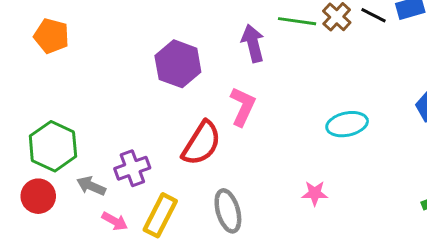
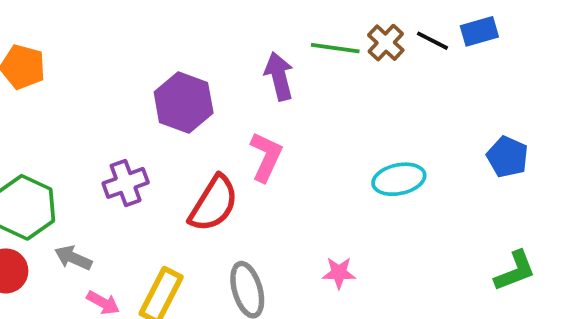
purple cross: (132, 168) -> (126, 183), moved
pink star: (315, 193) -> (339, 273), moved

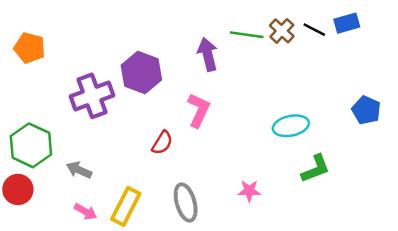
purple cross: (126, 183) -> (92, 96), moved, size x1.4
red semicircle: (214, 204) -> (162, 143), size x0.6
gray arrow: (73, 258) -> (79, 170), moved
green L-shape: (515, 271) -> (316, 169), moved

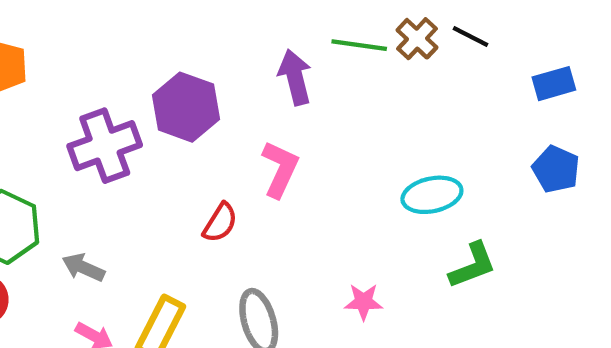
blue rectangle: (347, 23) -> (554, 84), moved

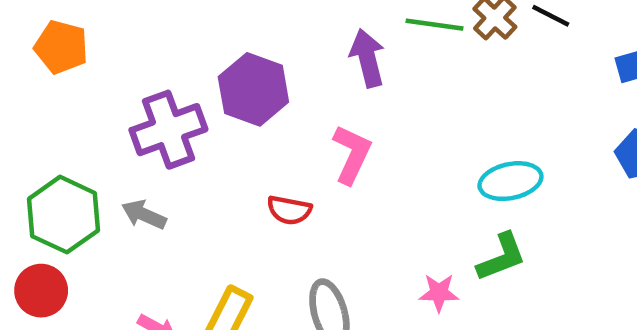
red semicircle: (220, 223) -> (289, 210), turned 69
green L-shape: (473, 265) -> (502, 257), moved
gray arrow: (83, 268) -> (144, 215), moved

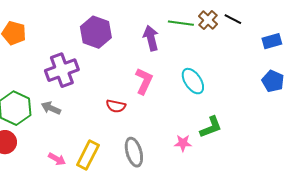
purple hexagon: (253, 89) -> (96, 32), moved
cyan ellipse: (510, 181) -> (193, 81), moved, turned 68

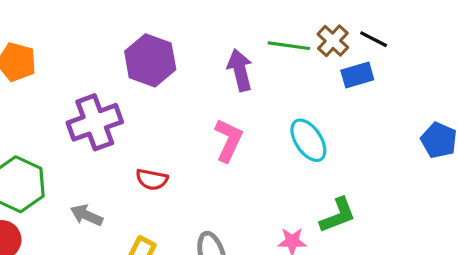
blue rectangle: (272, 41) -> (357, 75), moved
red semicircle: (116, 106) -> (152, 179), moved
gray arrow: (51, 108) -> (87, 215), moved

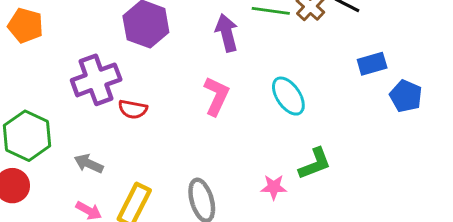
blue rectangle: (357, 75) -> (372, 64), moved
red semicircle: (152, 179) -> (133, 109), moved

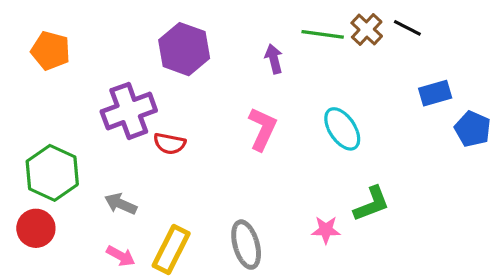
purple arrow: (227, 33) -> (274, 59), size x0.7

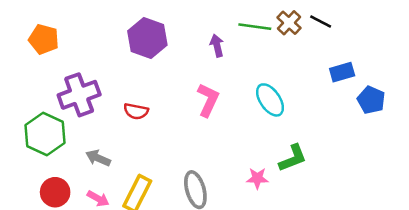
purple cross: (129, 111) -> (79, 95), moved
red circle: (36, 228) -> (55, 192), moved

